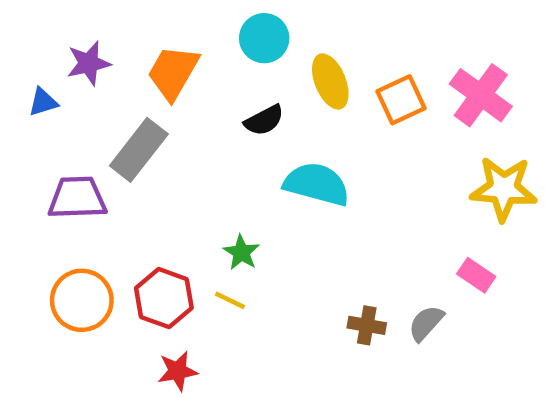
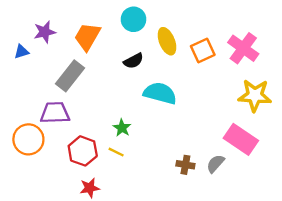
purple trapezoid: (77, 198) -> (55, 113), moved
pink rectangle: (476, 275) -> (241, 139), size x1.8
orange circle: (82, 300) -> (28, 139), moved

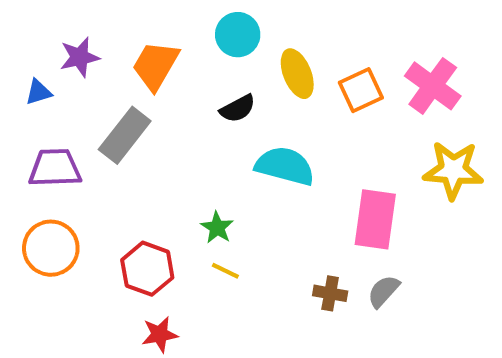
purple trapezoid: (55, 113) -> (55, 168), moved
pink rectangle: (241, 139) -> (375, 219), moved, turned 64
yellow line: (116, 152) -> (225, 271), moved

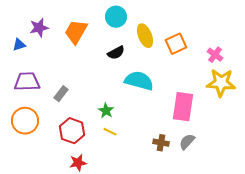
pink cross: (433, 86) -> (215, 55), moved, size x0.6
gray rectangle: (125, 135) -> (61, 94), moved, size x0.6

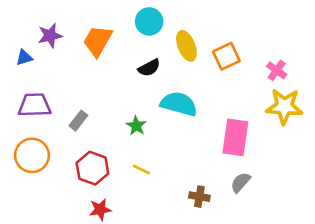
green star: (106, 111) -> (136, 126), moved
brown cross: (161, 143) -> (199, 197), moved

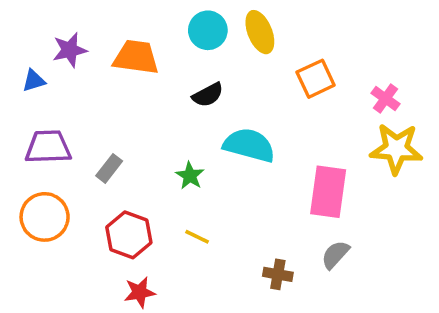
orange trapezoid: (98, 41) -> (136, 57), turned 68
yellow ellipse: (186, 46) -> (260, 32), moved

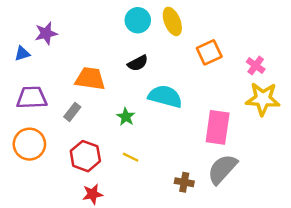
orange trapezoid: (136, 57) -> (90, 79), moved
gray semicircle: (335, 255) -> (222, 169), size x1.6

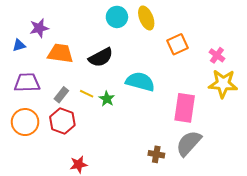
black semicircle: (138, 63) -> (101, 57), moved, size x1.4
orange trapezoid: (90, 79) -> (60, 53), moved
red hexagon: (85, 156) -> (62, 121), moved
yellow line: (131, 157) -> (87, 94), moved

